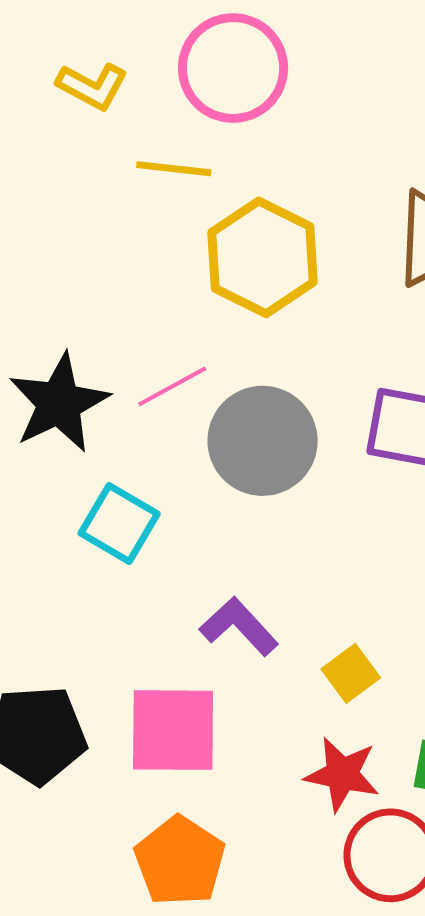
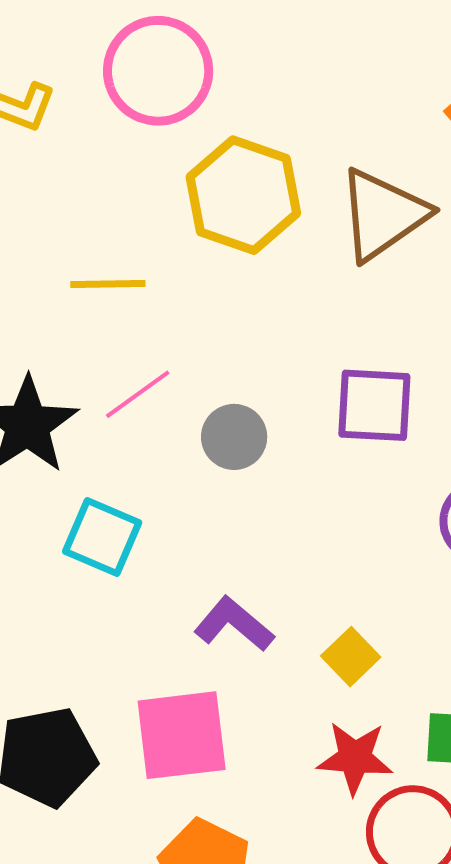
yellow line: (174, 169) -> (108, 284), moved
yellow hexagon: (262, 257) -> (243, 195), moved
gray circle: (263, 441) -> (234, 437), size x0.6

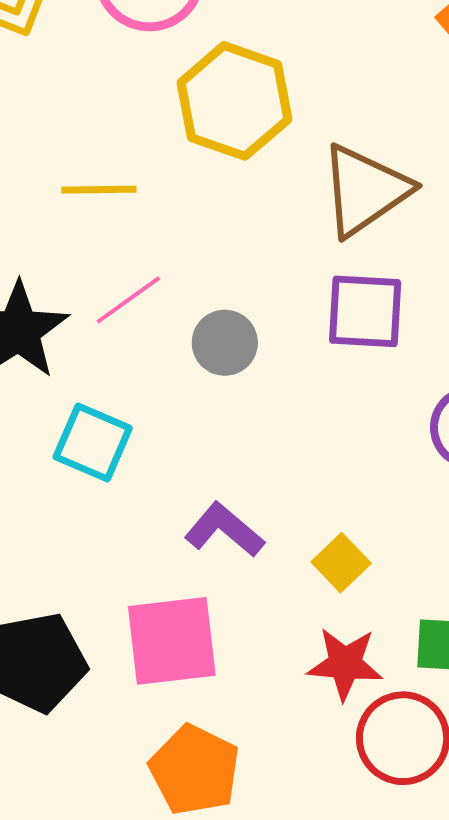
brown triangle: (383, 214) -> (365, 190), moved

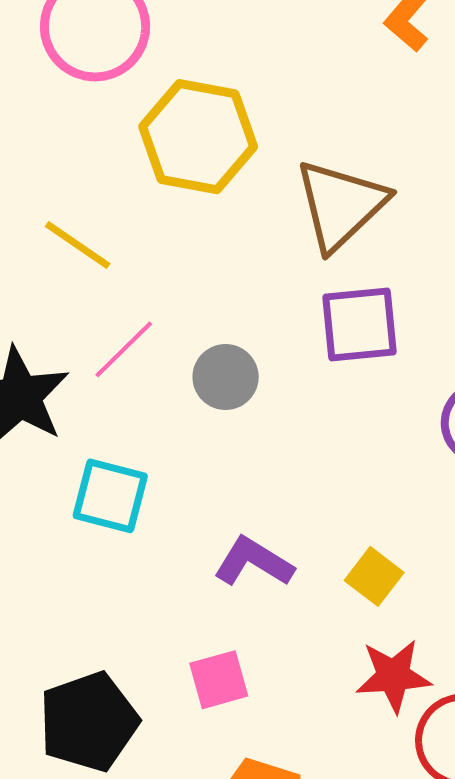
yellow line: (99, 190) -> (78, 245), turned 44
pink square: (172, 641) -> (219, 680), size x0.6

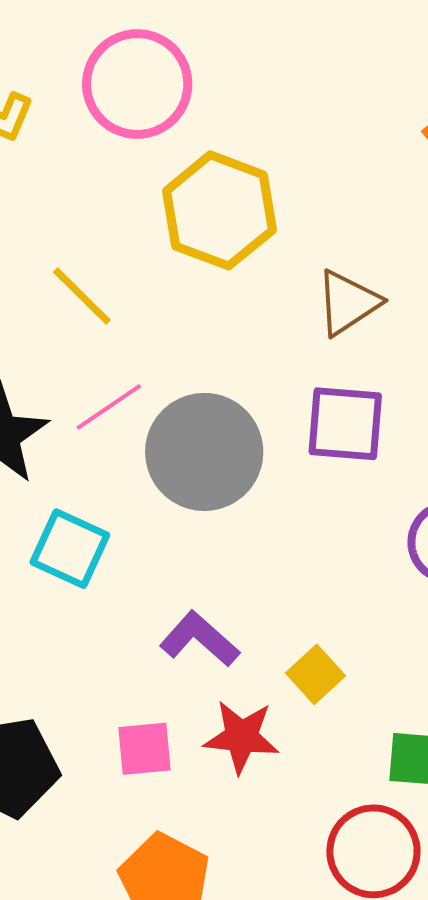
brown triangle: (341, 205) -> (348, 303), size x0.7
gray circle: (226, 377) -> (204, 452), size x1.8
red star: (393, 676) -> (241, 737), moved

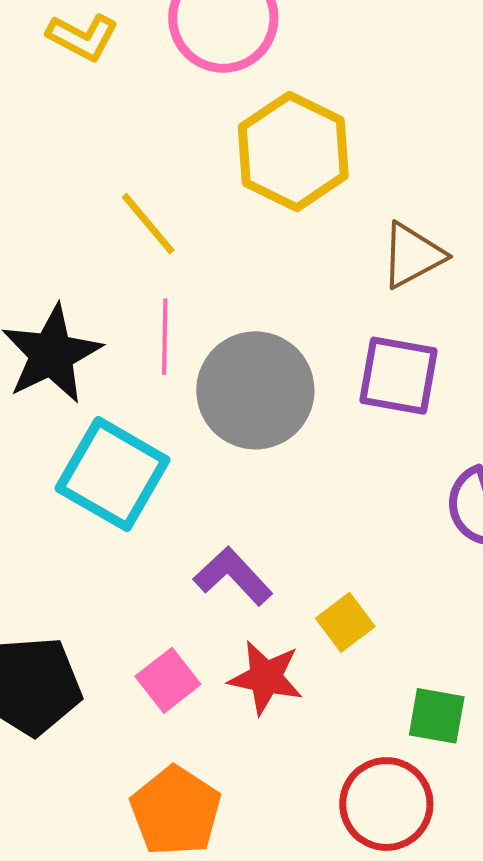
pink line: (109, 407) -> (165, 337), turned -60
cyan square: (70, 549) -> (113, 474), size x1.4
pink square: (144, 749) -> (168, 680), turned -38

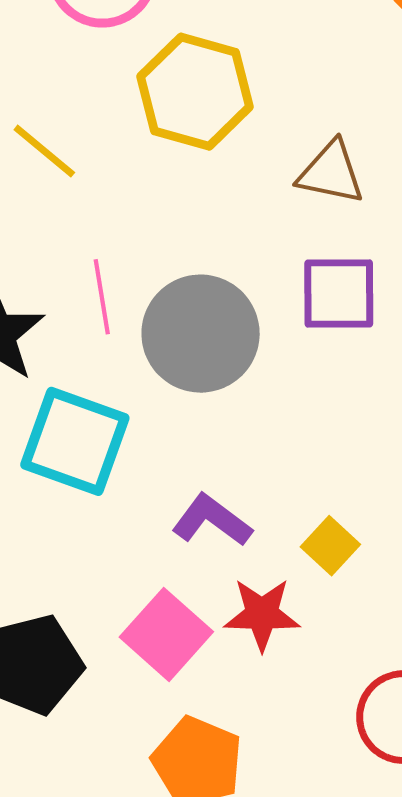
yellow line: (148, 224) -> (44, 151), moved
brown triangle: (412, 255) -> (331, 173), turned 50
pink square: (168, 680) -> (166, 634), size x1.4

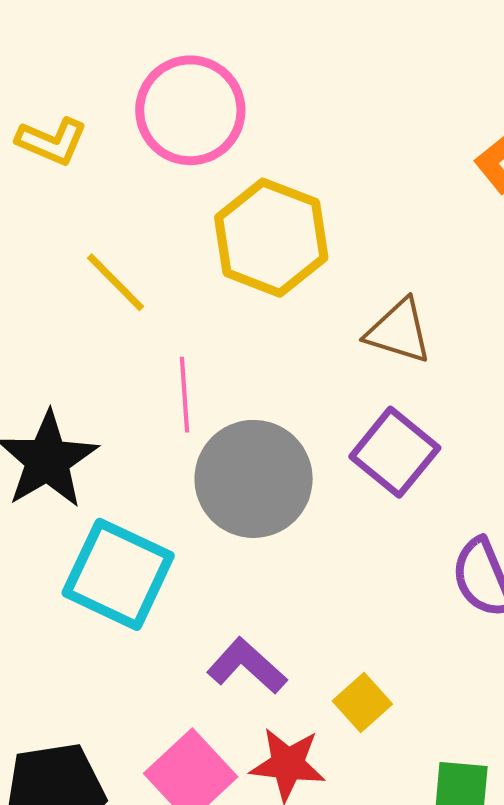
purple square: (339, 293) -> (395, 452), turned 34
pink line: (102, 297) -> (184, 395), moved

